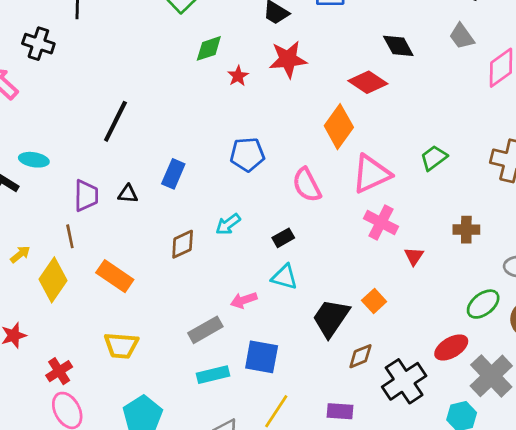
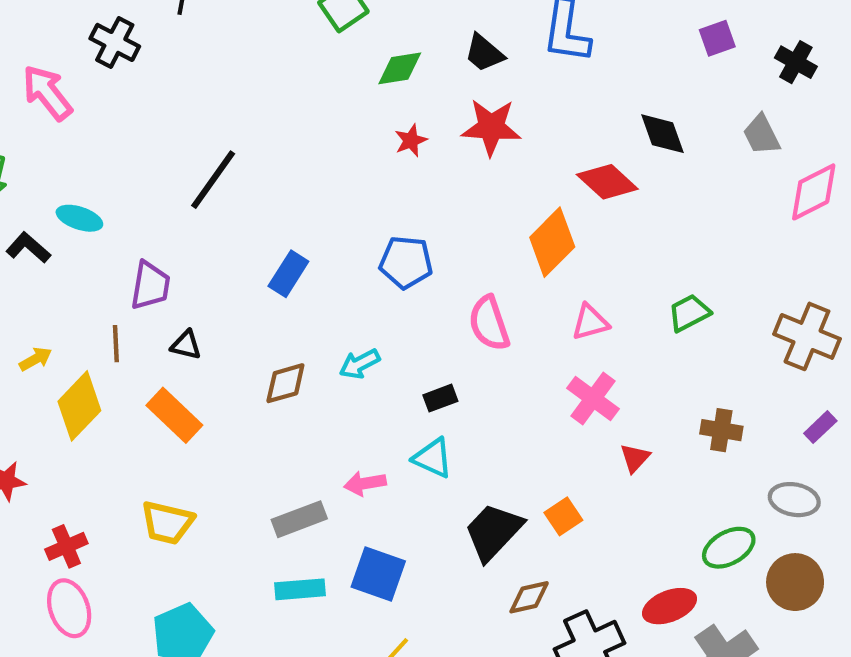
green diamond: (209, 48) -> (400, 68), moved
pink triangle: (371, 174) -> (590, 322), size x0.6
black triangle: (128, 194) -> (186, 345), moved

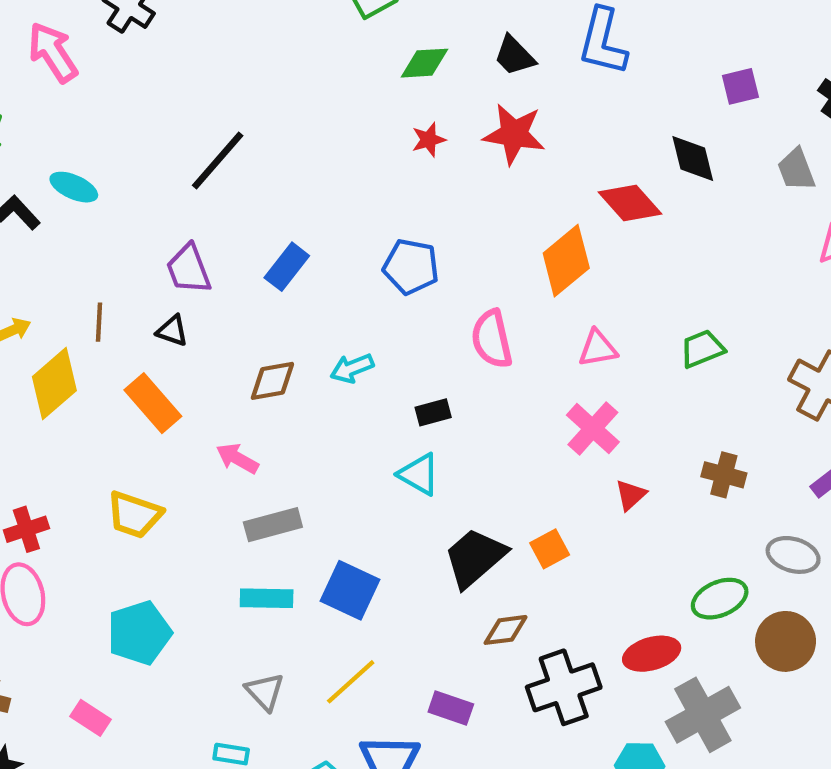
purple square: (717, 38) -> (740, 86), moved
purple trapezoid: (150, 286) -> (189, 269), moved, turned 144
pink arrow: (365, 483) -> (237, 458), moved, turned 33

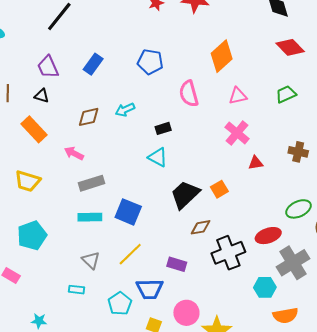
red diamond: (630, 203) -> (290, 47), moved
red triangle: (631, 495) -> (256, 163), turned 35

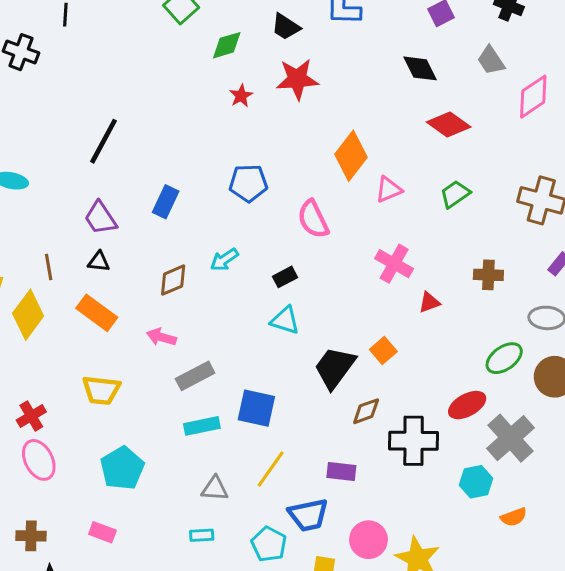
pink triangle: (238, 96) -> (389, 190), moved
black cross: (228, 253) -> (414, 441), turned 32
gray triangle: (91, 260) -> (215, 489), turned -30
orange semicircle: (285, 315) -> (514, 517), size x0.7

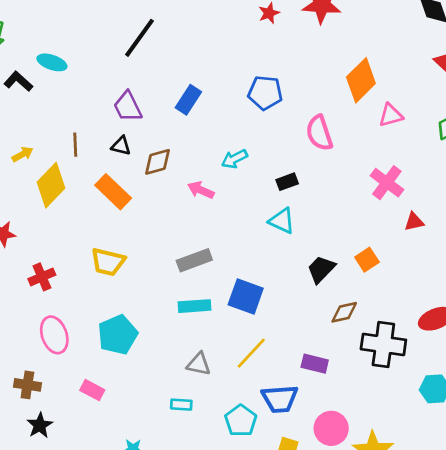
brown diamond: (173, 280) -> (158, 162), moved
pink arrow: (161, 337) -> (201, 190), moved
black trapezoid: (335, 368) -> (321, 269), size x0.7
pink ellipse: (39, 460) -> (54, 335), moved

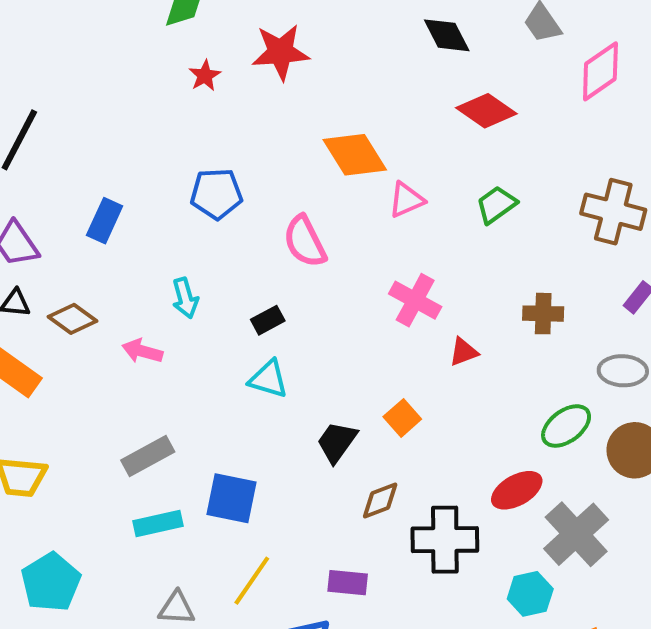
orange diamond: (361, 80) -> (355, 155), turned -69
cyan arrow: (234, 159) -> (185, 298), turned -70
brown diamond: (158, 162) -> (72, 319), turned 60

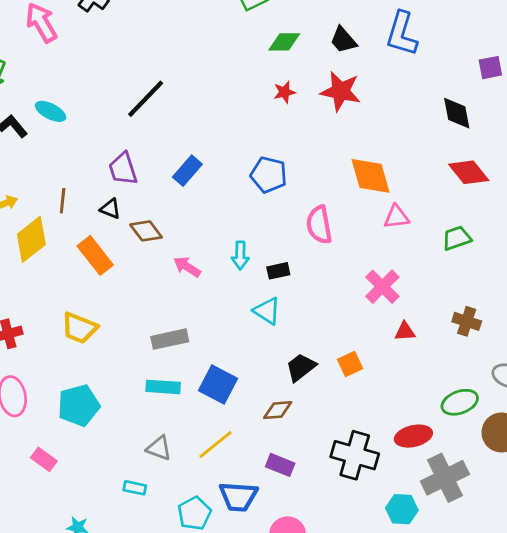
cyan arrow: (185, 298) -> (240, 255), moved
brown diamond: (380, 501) -> (278, 410), moved

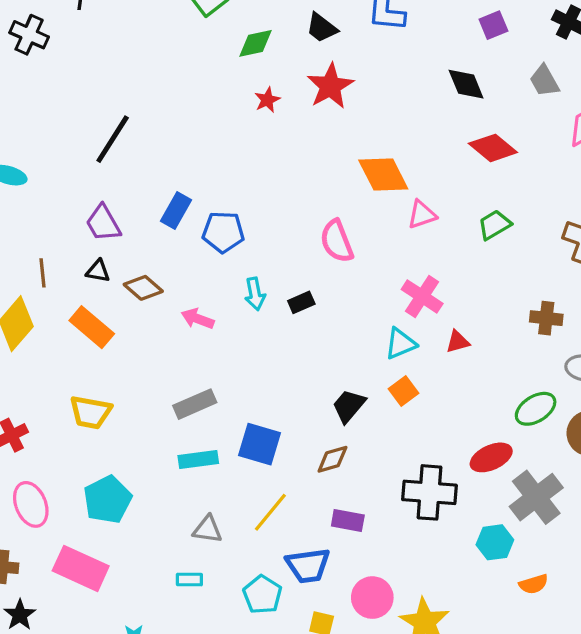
red star: (341, 91) -> (330, 86), turned -30
blue pentagon: (269, 175) -> (223, 232), moved
cyan triangle: (267, 311) -> (400, 344), moved, turned -44
brown cross: (467, 321) -> (546, 318), moved
pink rectangle: (44, 459) -> (81, 568), size x1.8

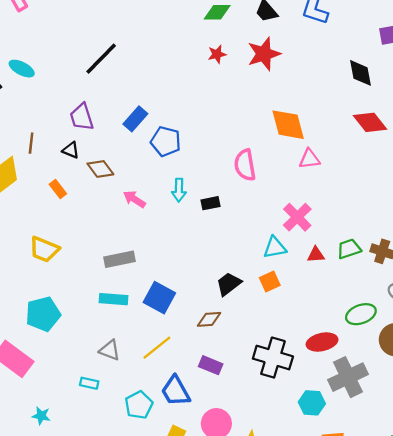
green trapezoid: (495, 225) -> (349, 249), moved
orange rectangle: (92, 327) -> (58, 189), size x0.6
blue trapezoid: (308, 566) -> (176, 391), turned 56

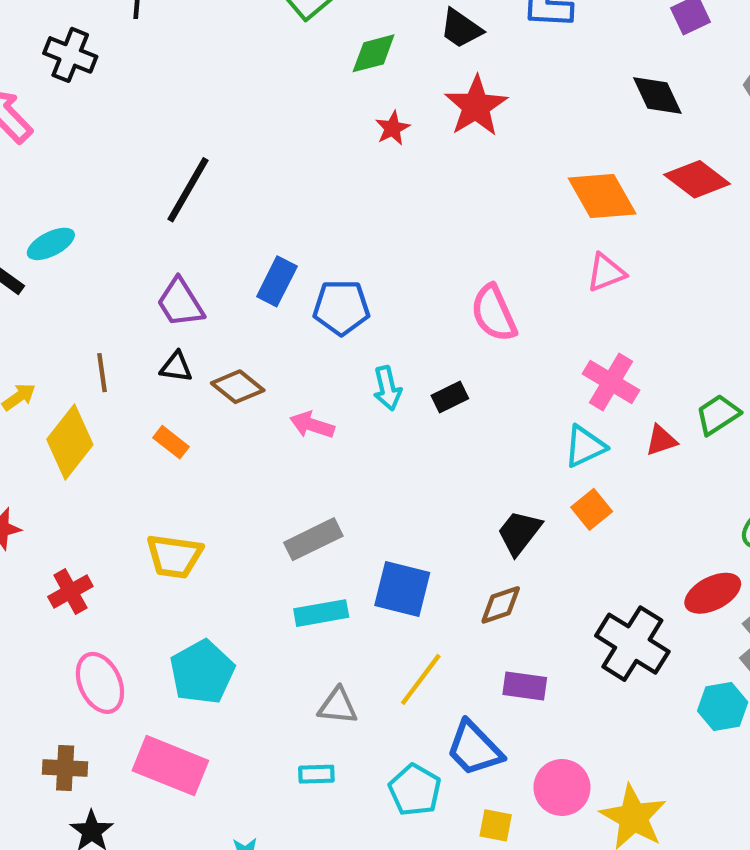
cyan ellipse: (22, 69) -> (51, 244), turned -40
orange diamond: (288, 125) -> (602, 196), moved
black cross: (273, 358) -> (632, 644), turned 30

